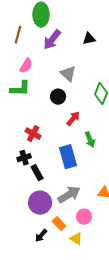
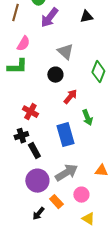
yellow triangle: (76, 239) -> (88, 219), moved

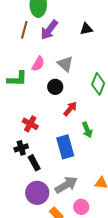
brown line: (15, 13) -> (24, 30), moved
pink semicircle: (23, 44) -> (38, 64), moved

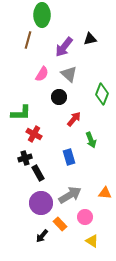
purple arrow: (49, 30) -> (64, 47), moved
green L-shape: (17, 79) -> (21, 113), moved
blue rectangle: (65, 147) -> (69, 157), size x0.7

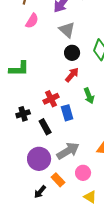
pink semicircle: (42, 74) -> (32, 21), moved
black circle: (59, 97) -> (72, 53), moved
red cross: (34, 134) -> (51, 99), moved, turned 35
black rectangle: (38, 173) -> (45, 127), moved

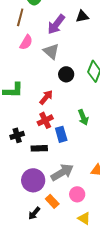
gray triangle: (67, 30) -> (51, 51), moved
red arrow: (72, 75) -> (46, 97), moved
black rectangle: (45, 127) -> (39, 148), turned -63

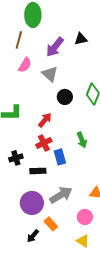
pink circle: (77, 194) -> (85, 217), moved

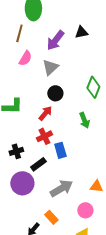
gray triangle: (50, 74) -> (50, 67), turned 36
black circle: (65, 97) -> (55, 93), moved
green arrow: (82, 140) -> (84, 120), moved
black rectangle: (38, 171) -> (38, 164), turned -35
purple circle: (32, 203) -> (22, 183), moved

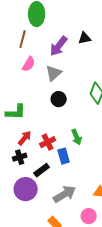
red arrow: (45, 113) -> (25, 138), moved
green arrow: (84, 120) -> (77, 137), moved

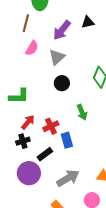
green arrow: (77, 137) -> (82, 112), moved

